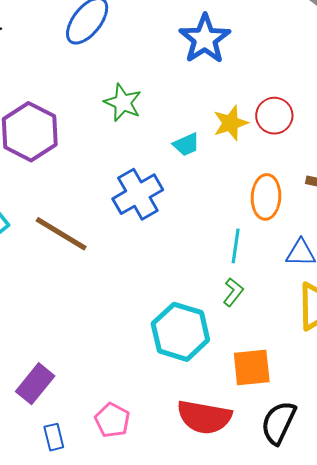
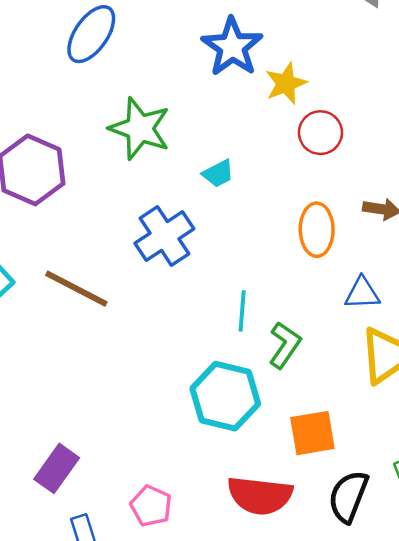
green star: (123, 103) -> (140, 129), size x1.4
yellow star: (231, 123) -> (286, 83), moved
cyan line: (236, 246) -> (242, 311), moved
green L-shape: (233, 292) -> (285, 345), size x1.4

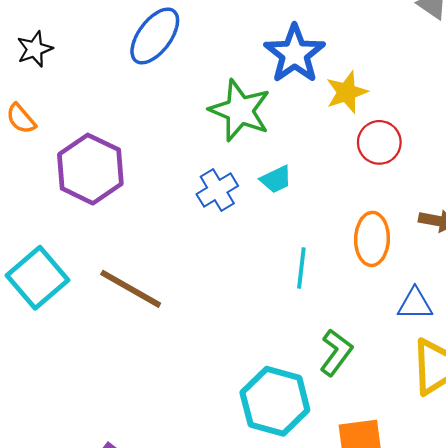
green star: (140, 129) -> (240, 110), moved
blue cross: (164, 236) -> (217, 190), moved, size x0.7
cyan line: (242, 311) -> (301, 268), moved

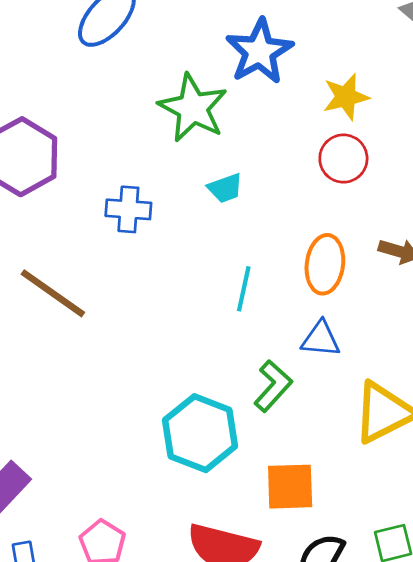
yellow star: (347, 92) -> (346, 97), moved
blue cross: (217, 190) -> (128, 209), moved, turned 30
blue triangle: (415, 304) -> (321, 339), moved

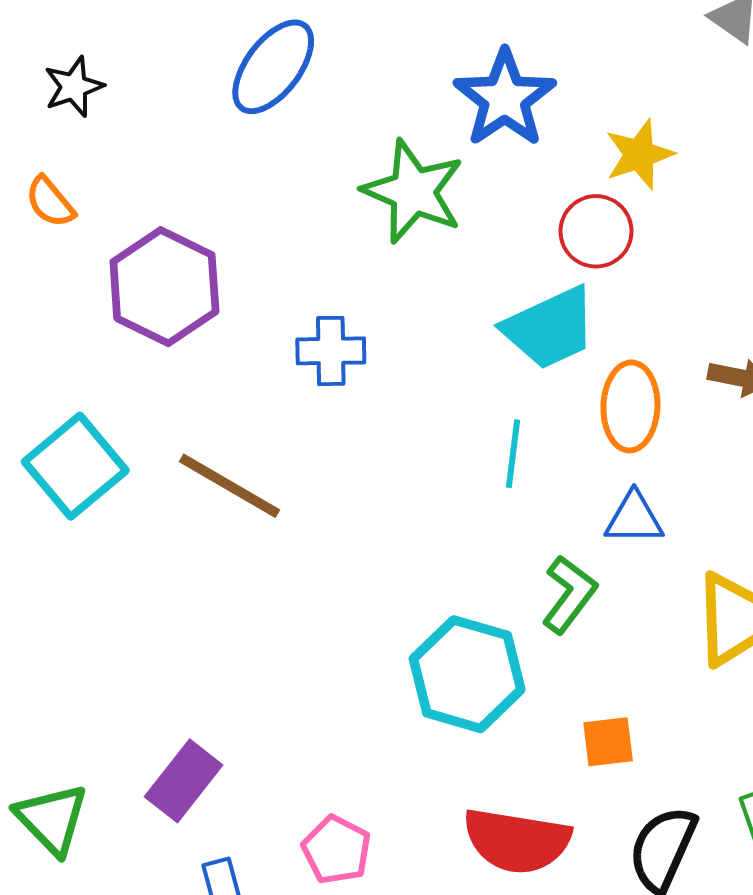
red circle: (343, 159) -> (596, 231), moved
cyan trapezoid: (225, 188) -> (550, 328), moved, size x1.8
orange square: (290, 487) -> (608, 742), size x0.7

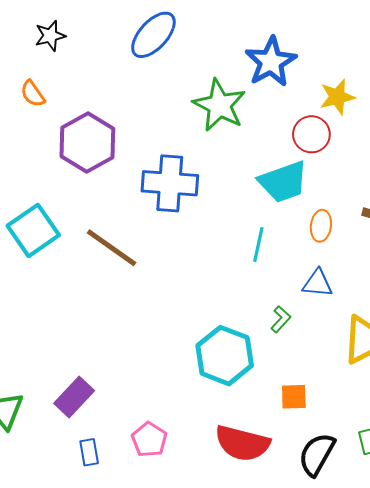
blue cross: (331, 351) -> (170, 183), size x1.6
orange ellipse: (630, 406) -> (321, 226), size x0.7
green L-shape: (569, 594) -> (281, 319), size x0.7

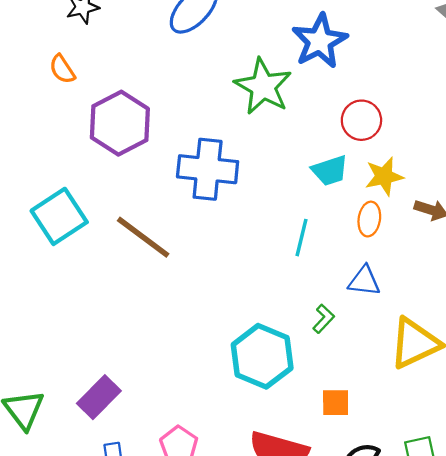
yellow star: (337, 97) -> (384, 176), moved
cyan trapezoid: (283, 182) -> (330, 171), size x0.7

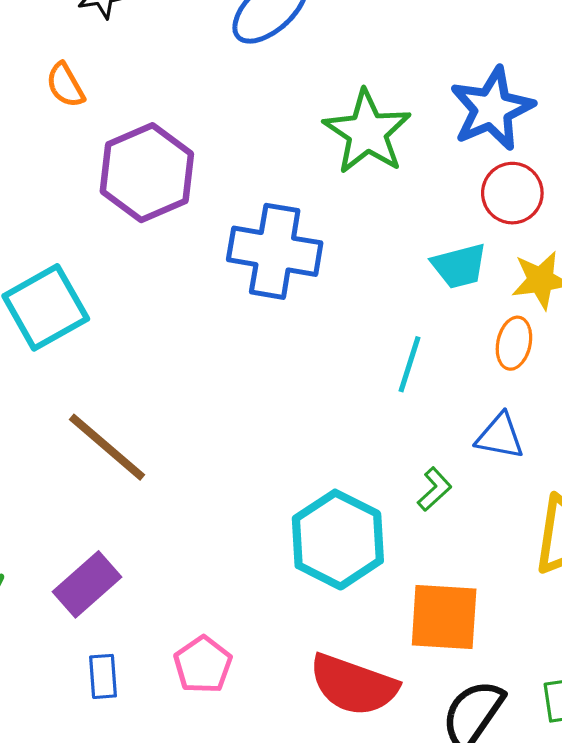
blue star: (320, 41) -> (492, 109), moved
brown line: (143, 237) -> (107, 447), moved
orange square: (336, 403) -> (444, 617), size x1.6

